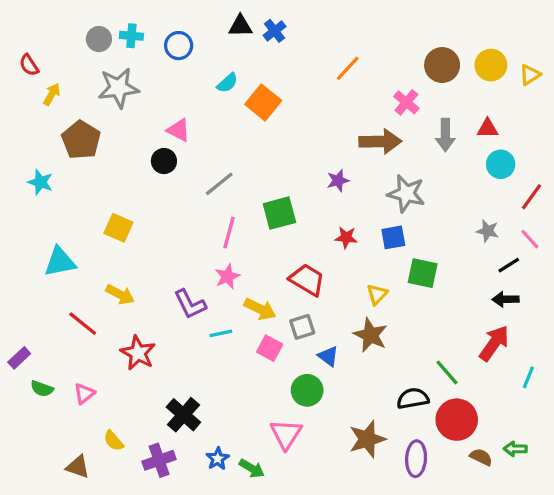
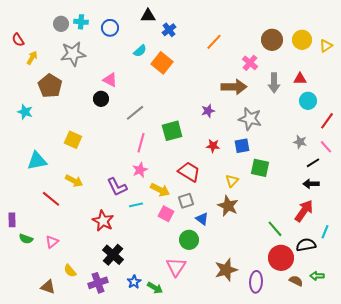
blue cross: (275, 31) -> (169, 30), moved
red star: (138, 353) -> (103, 221), moved
purple rectangle: (19, 358) -> (12, 220), turned -48
black semicircle: (413, 398) -> (306, 245), moved

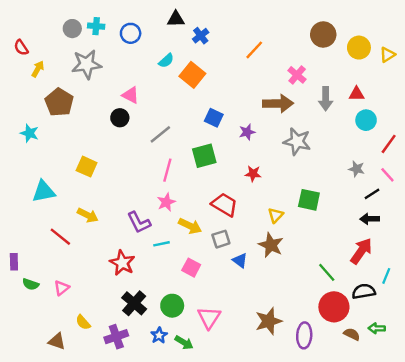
brown circle: (272, 40) -> (323, 34), moved
blue square: (242, 146) -> (214, 118), moved, turned 35
pink square: (166, 214) -> (191, 268), moved
green circle: (189, 240) -> (172, 306), moved

